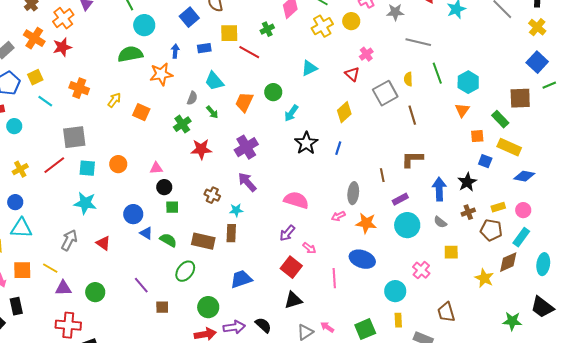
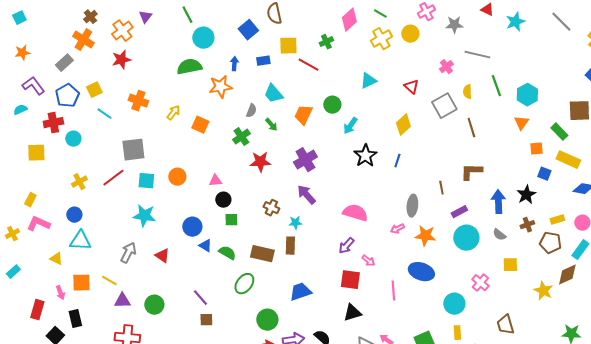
orange cross: (34, 38) -> (83, 40), moved
pink cross: (366, 54) -> (446, 67), moved
red square: (291, 267) -> (350, 280), turned -30
brown square: (162, 307) -> (206, 320), moved

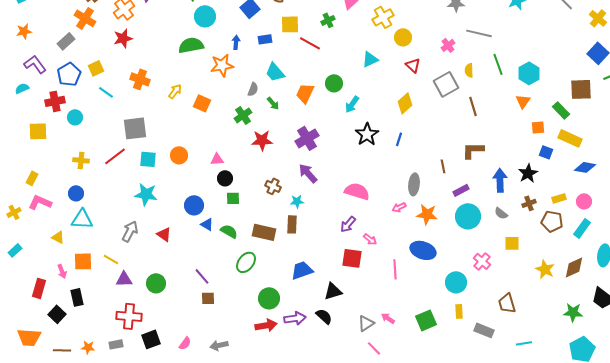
yellow circle: (410, 34) -> (403, 37), moved
yellow cross: (79, 182) -> (81, 160), turned 35
brown diamond: (567, 275) -> (574, 267), moved
black triangle: (352, 313) -> (333, 291), moved

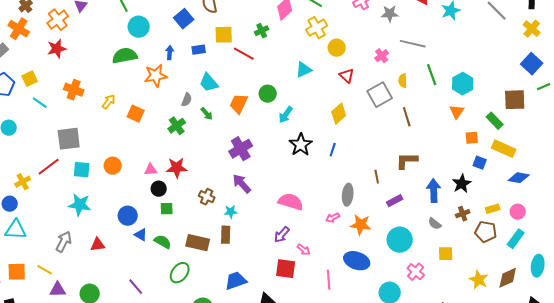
red star: (262, 140) -> (177, 168), moved
yellow cross: (81, 160) -> (23, 182), moved, turned -35
cyan circle: (468, 216) -> (400, 240), moved
red triangle: (164, 234) -> (98, 245), turned -42

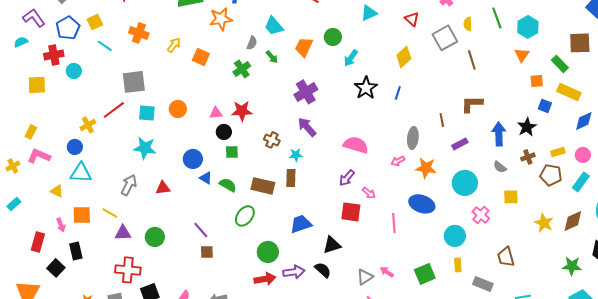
blue diamond: (519, 178) -> (584, 121), turned -35

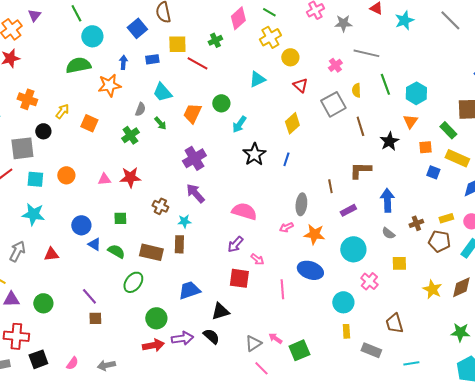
black star: (527, 127) -> (389, 141), moved
black circle: (224, 132) -> (43, 131), moved
green square: (425, 274) -> (299, 350), moved

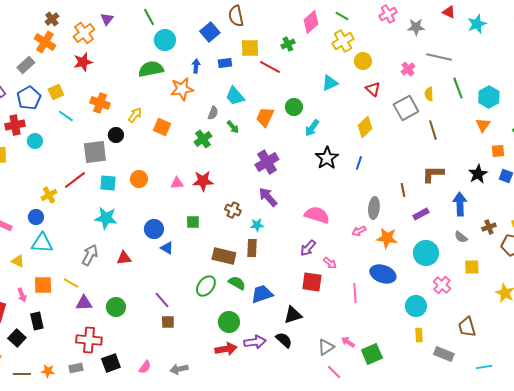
black star: (389, 141) -> (478, 174), moved
green semicircle: (116, 251) -> (237, 283), moved

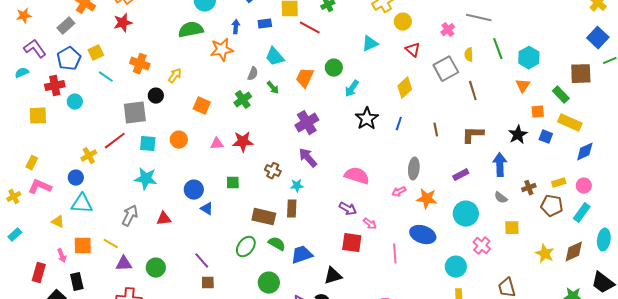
orange square: (162, 127) -> (202, 106), moved
brown line: (403, 190) -> (436, 130), moved
purple arrow: (308, 248) -> (348, 209), turned -102

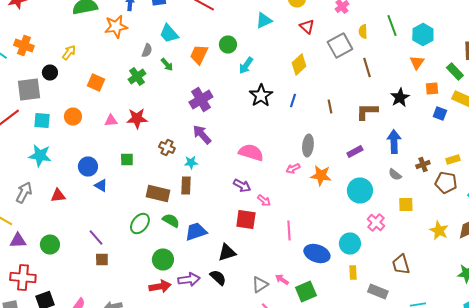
orange cross: (140, 64) -> (24, 46), moved
black star: (518, 135) -> (400, 98), moved
blue ellipse: (423, 235) -> (317, 254), moved

